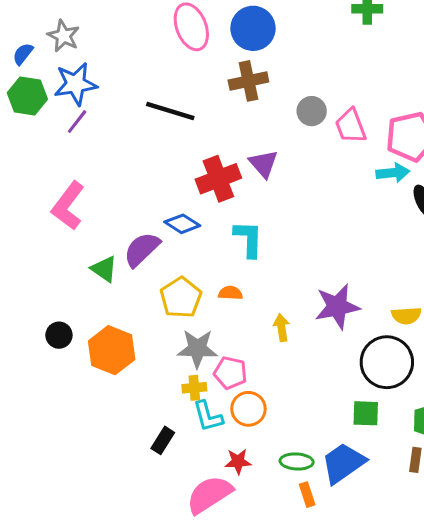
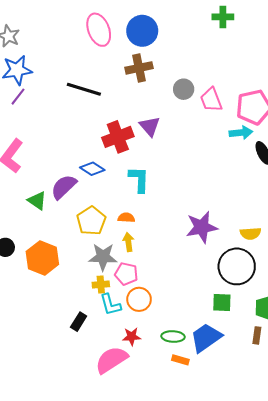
yellow arrow: (282, 328) -> (128, 242), moved
orange rectangle: (307, 495) -> (180, 360), turned -56

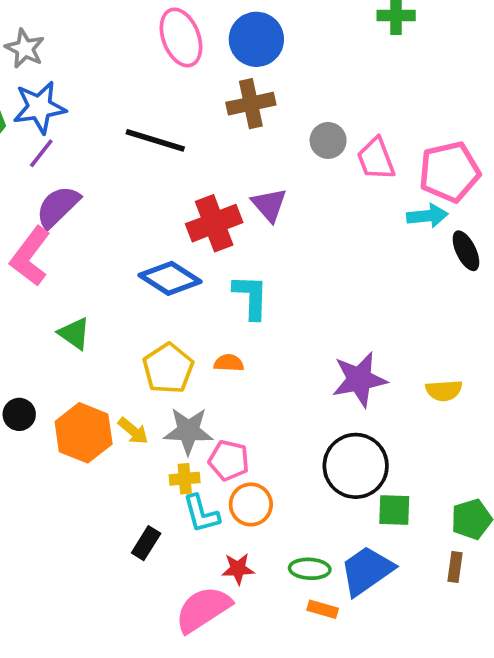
blue diamond: (92, 169) -> (170, 278), size x1.4
purple semicircle: (64, 187) -> (58, 207), moved
yellow arrow: (128, 242) -> (133, 431), moved, turned 138
black circle: (237, 266) -> (356, 466), moved

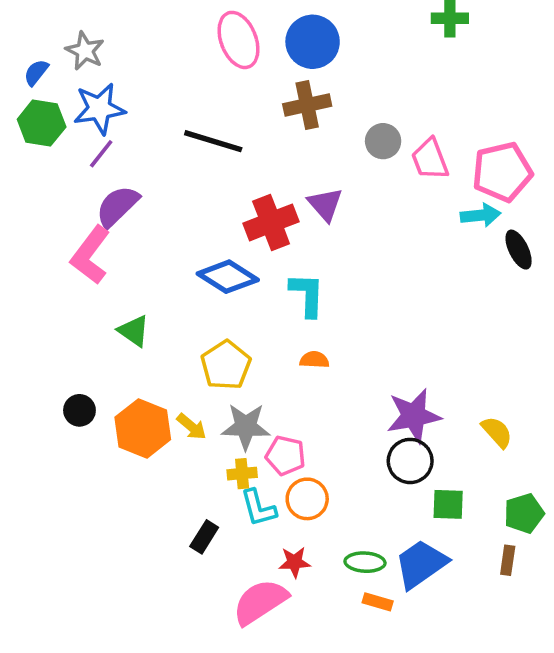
orange semicircle: (229, 363) -> (314, 360), moved
purple star: (359, 379) -> (414, 416), moved
yellow semicircle: (444, 390) -> (497, 432), moved, turned -128
black circle: (356, 466) -> (410, 461), size x0.7

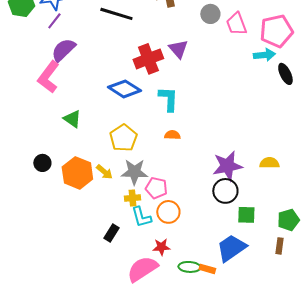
yellow semicircle: (497, 432) -> (269, 163), moved, turned -48
green ellipse: (365, 562) -> (189, 267), moved

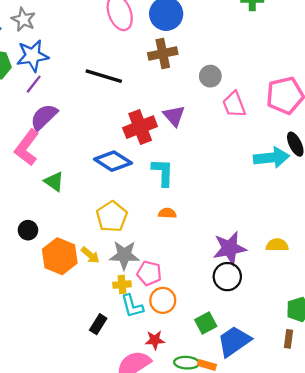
pink trapezoid: (236, 24) -> (234, 104), moved
cyan arrow: (264, 55) -> (271, 158), moved, size x1.4
green triangle: (72, 119) -> (54, 181), moved
black circle: (42, 163) -> (28, 230), moved
green square: (246, 215) -> (206, 323), moved, turned -30

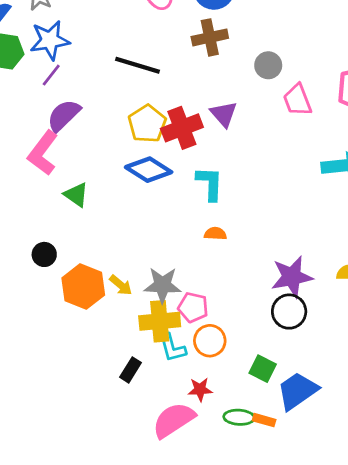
yellow pentagon: (112, 217) -> (147, 124), moved
yellow cross: (122, 285) -> (160, 321), size x1.8
green square: (206, 323) -> (263, 369), turned -35

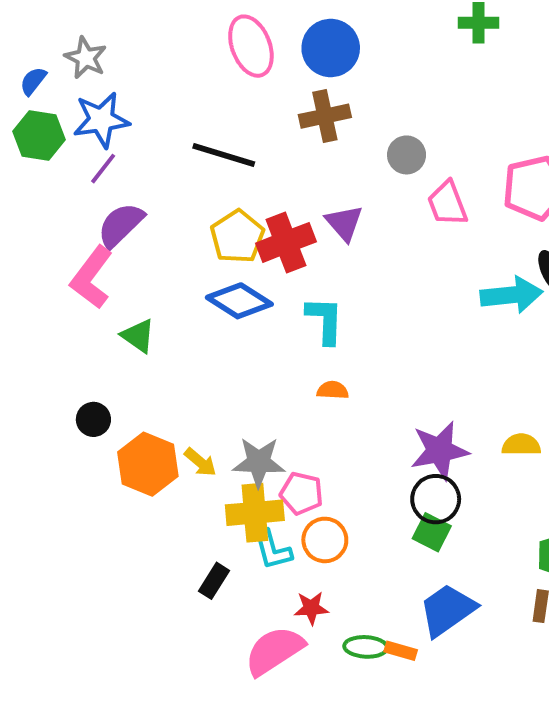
green square: (263, 369) -> (432, 532), moved

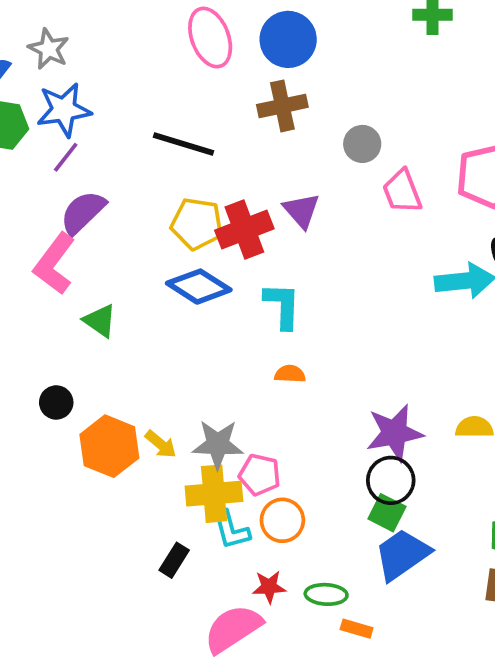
yellow pentagon: (237, 237) -> (197, 224), turned -30
blue trapezoid: (447, 610) -> (402, 555), moved
green ellipse: (366, 647) -> (326, 594), moved

